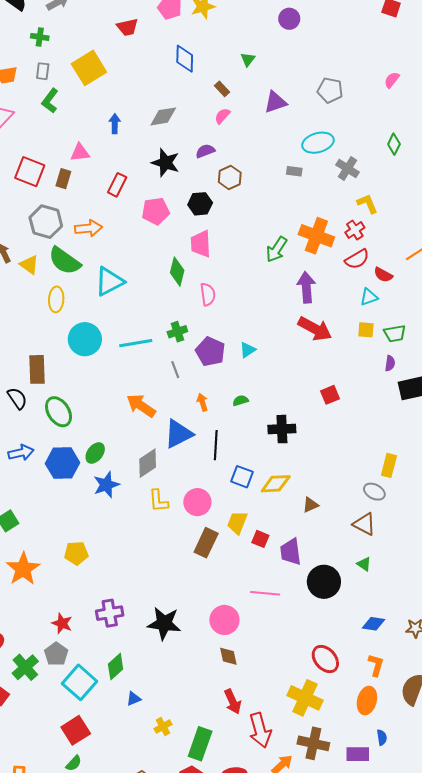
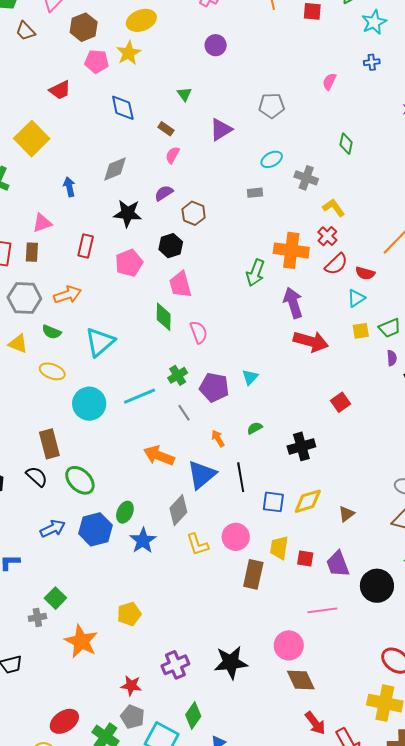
cyan ellipse: (318, 143) -> (272, 159), size x0.7
green semicircle: (64, 261) -> (52, 332), size x0.6
yellow ellipse: (56, 299) -> (52, 371), turned -60
brown diamond: (228, 656) -> (301, 680), size x1.4

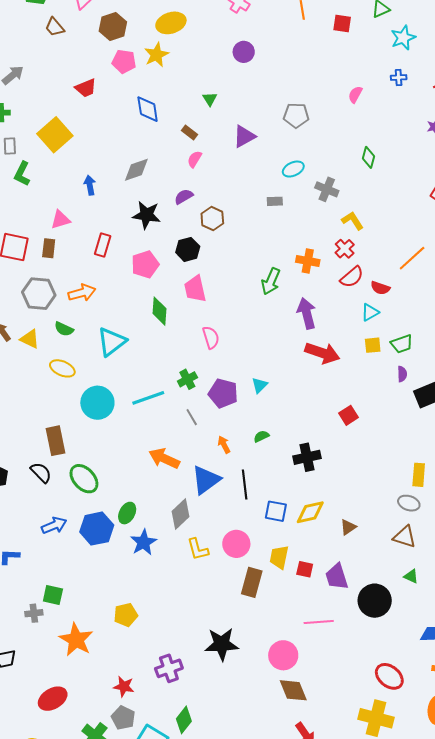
orange cross: (291, 250) -> (308, 261), size x0.7
green diamond: (164, 317) -> (159, 311), moved
green square: (55, 598) -> (53, 595), turned -35
black star: (231, 662) -> (222, 644), moved
red ellipse: (64, 721) -> (53, 699), moved

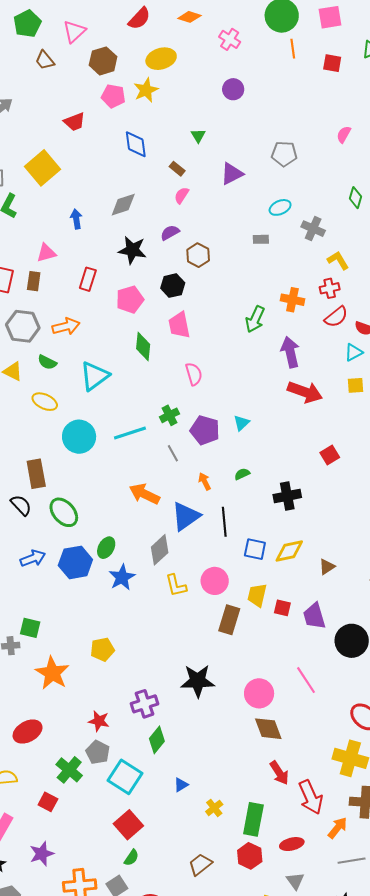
red cross: (345, 249) -> (330, 288), turned 30
pink line: (319, 622) -> (306, 680), moved, turned 60
green diamond: (184, 720) -> (157, 740), moved

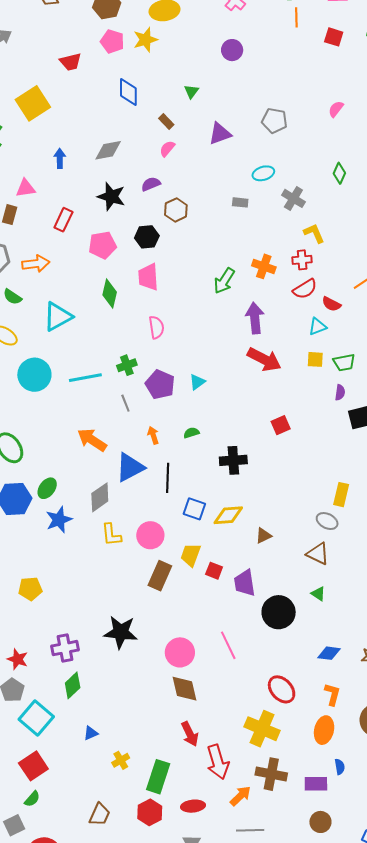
brown trapezoid: (200, 864) -> (100, 814), turned 145

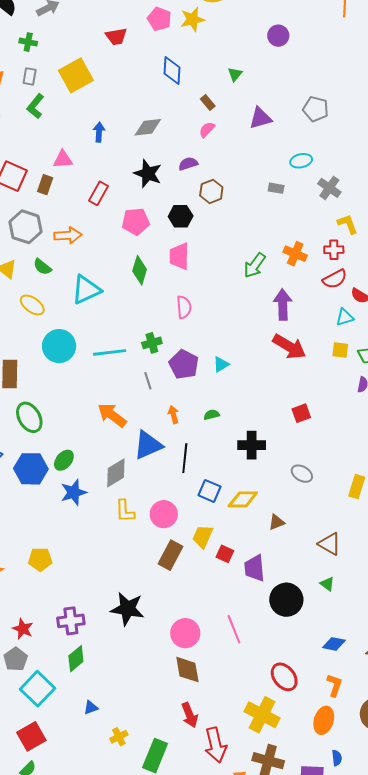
gray ellipse: (327, 521) -> (302, 474), moved

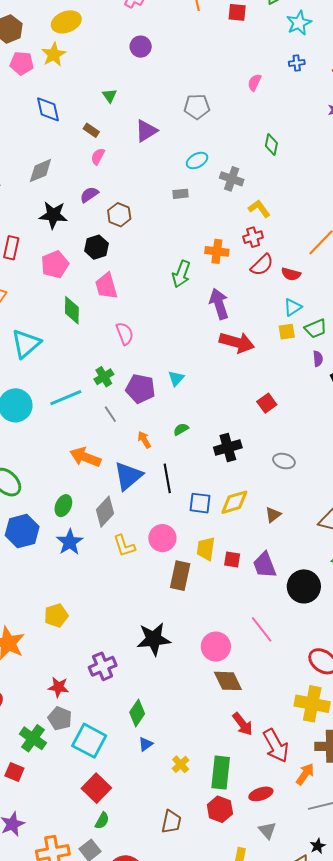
cyan triangle: (345, 317) -> (293, 307), moved
green ellipse: (64, 460) -> (63, 506), moved
green diamond: (76, 659) -> (137, 713), moved

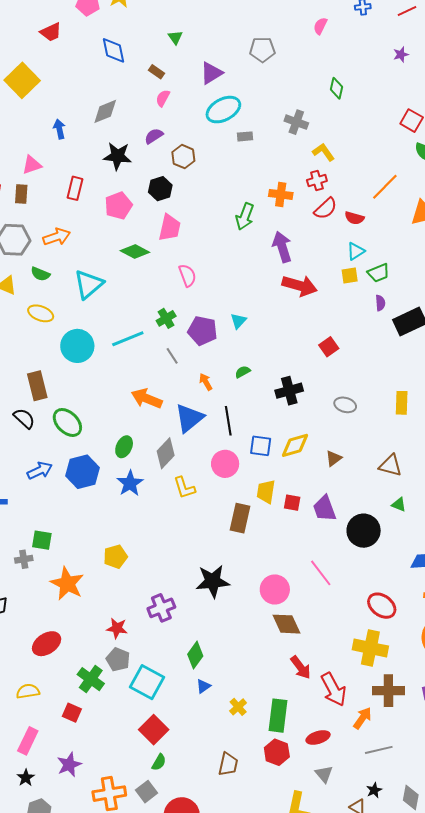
cyan ellipse: (197, 161) -> (223, 110), moved, size x1.6
pink trapezoid: (106, 286) -> (170, 228), turned -152
green diamond: (72, 310) -> (135, 252), turned -64
pink circle: (162, 538) -> (225, 464), moved

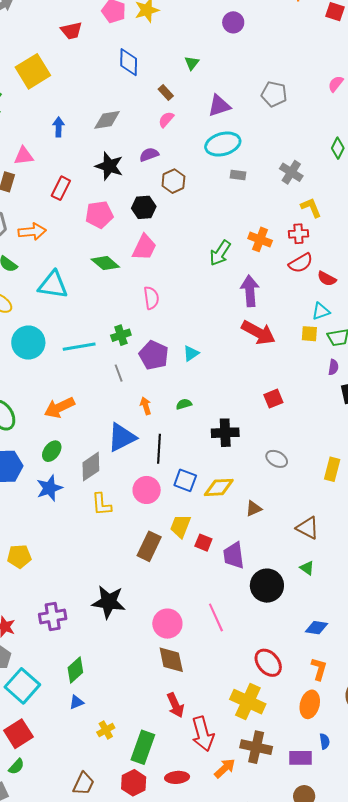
cyan triangle: (89, 284) -> (53, 285), turned 36
orange arrow: (147, 399) -> (59, 408), moved, turned -60

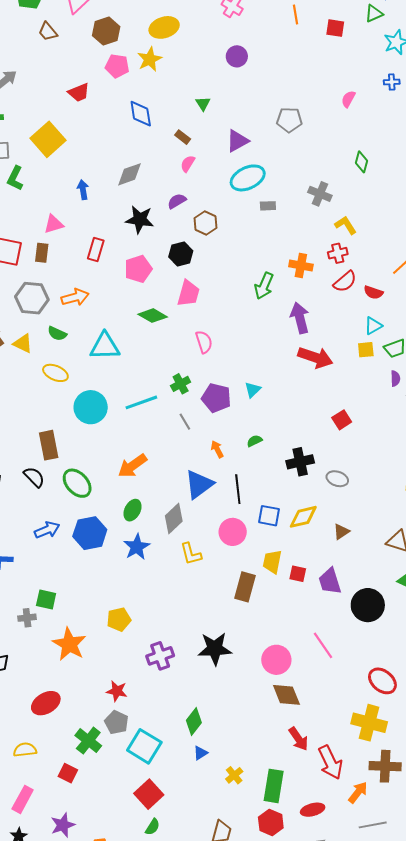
gray ellipse: (277, 459) -> (337, 479), moved
purple cross: (53, 617) -> (160, 656), moved

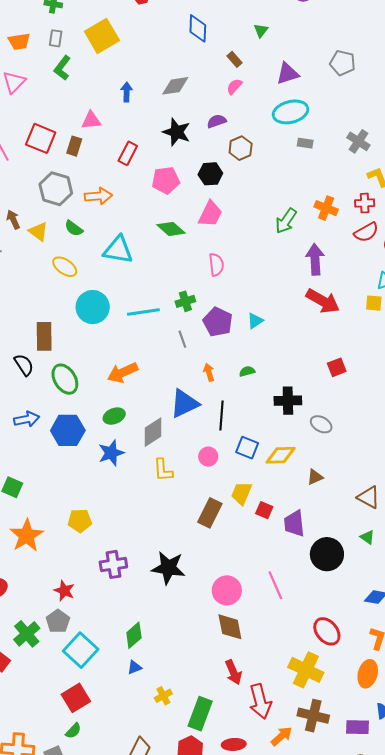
green ellipse: (133, 510) -> (114, 416), turned 30
pink circle: (233, 532) -> (208, 457), size x0.7

